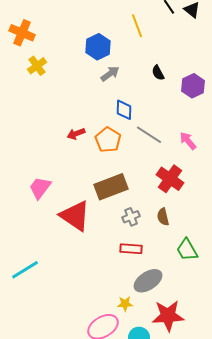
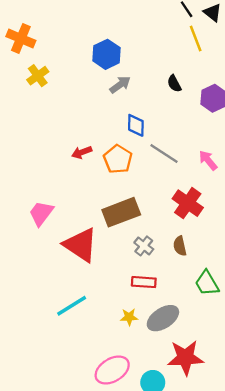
yellow line: (137, 26) -> (196, 38), moved
gray cross: (131, 217) -> (144, 246), turned -30
cyan line: (25, 270) -> (72, 306), moved
yellow star: (125, 304) -> (129, 317), moved

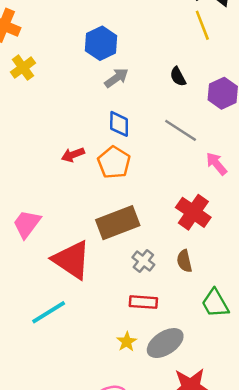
blue diamond: (136, 125) -> (119, 124), moved
gray line: (164, 154) -> (181, 130), moved
cyan line: (72, 306) -> (49, 312), moved
yellow star: (129, 317) -> (127, 342), turned -30

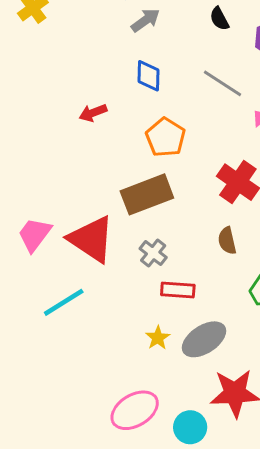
orange pentagon: (114, 162) -> (165, 137), moved
pink trapezoid: (27, 224) -> (34, 235), moved
gray cross: (143, 261) -> (153, 253), moved

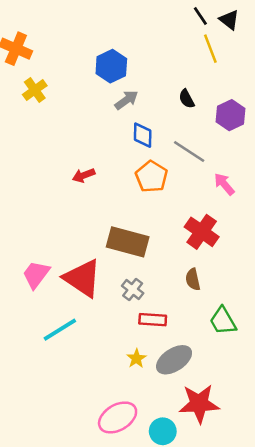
blue diamond: (149, 76) -> (143, 135), moved
orange pentagon: (165, 137) -> (151, 177), moved
brown rectangle: (147, 194) -> (128, 242), turned 36

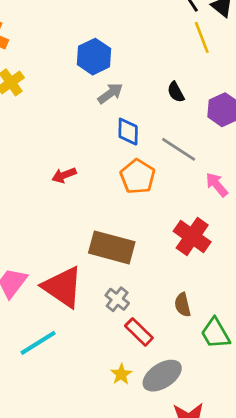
brown semicircle: (193, 279) -> (183, 305), moved
red rectangle: (153, 320) -> (139, 332), turned 40

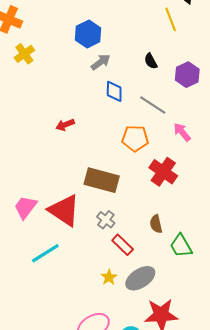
orange pentagon: (138, 177) -> (135, 138), moved, turned -30

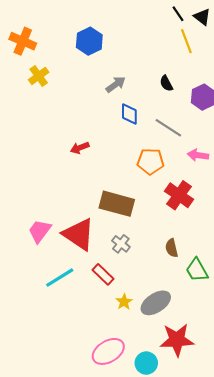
blue hexagon: (88, 34) -> (89, 41), moved
pink arrow: (182, 132) -> (198, 155), turned -42
red rectangle: (123, 245) -> (103, 274), moved

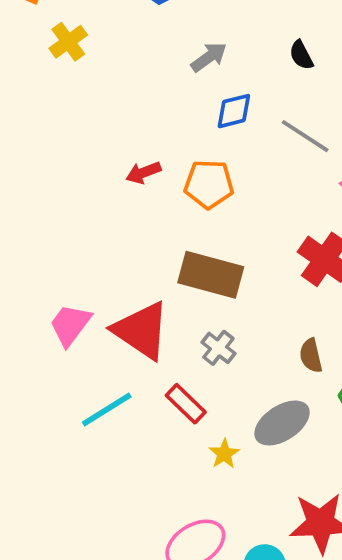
blue diamond: (129, 114) -> (234, 111), turned 75
orange pentagon: (150, 161) -> (209, 184), moved
gray ellipse: (156, 303) -> (282, 423), moved

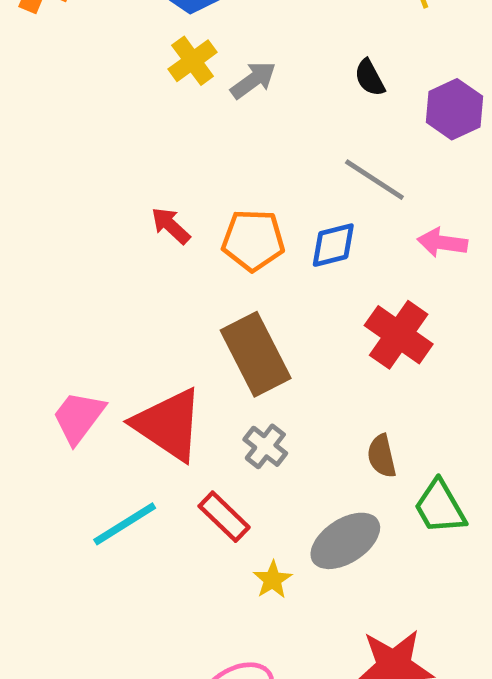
yellow cross: (68, 42) -> (193, 61), moved
blue diamond: (234, 111) -> (333, 245), moved
red arrow: (143, 173) -> (171, 226), turned 64
brown rectangle: (211, 275) -> (256, 354), turned 48

